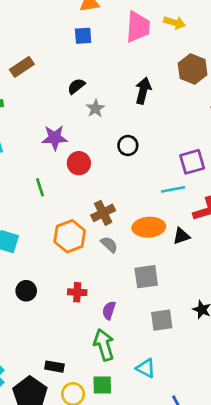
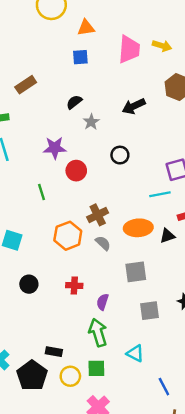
black arrow: (143, 91) -> (134, 106), turned -130

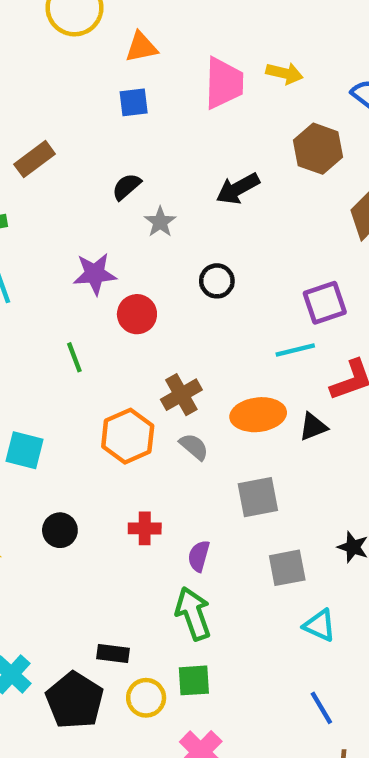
cyan triangle: (135, 353) -> (319, 625), moved

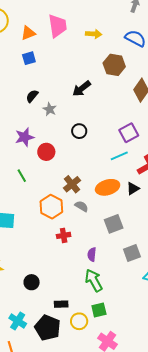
pink trapezoid: (224, 83) -> (58, 26), moved
red cross: (145, 528) -> (64, 235), moved
black circle: (60, 530) -> (32, 282), moved

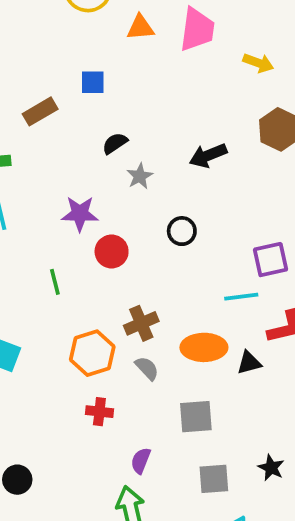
blue square: (29, 58) -> (93, 82), moved

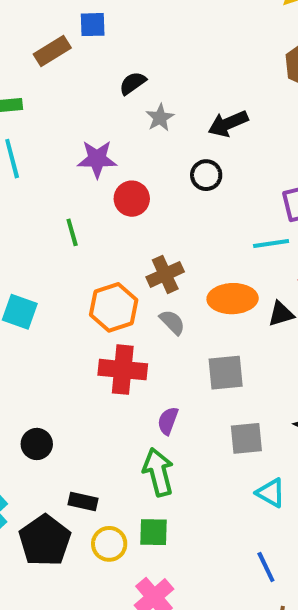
blue square: (93, 82) -> (93, 25), moved
black arrow: (208, 155) -> (228, 124), moved
red cross: (99, 412) -> (123, 370), size x1.6

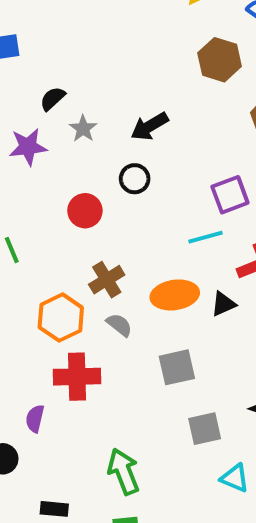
purple star: (97, 159) -> (28, 147), moved
red circle: (132, 199) -> (85, 211), moved
purple semicircle: (168, 421) -> (35, 419), moved

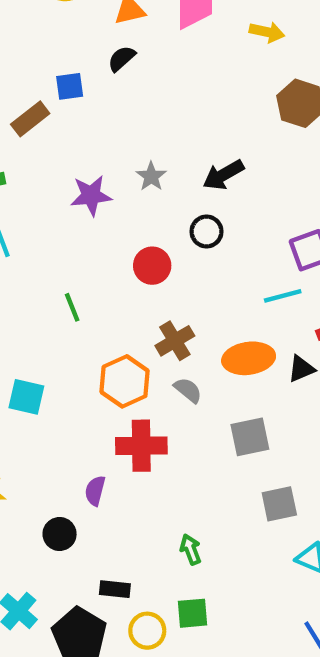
black semicircle: (53, 99) -> (122, 59), moved
green arrow: (124, 472) -> (191, 549), size x0.6

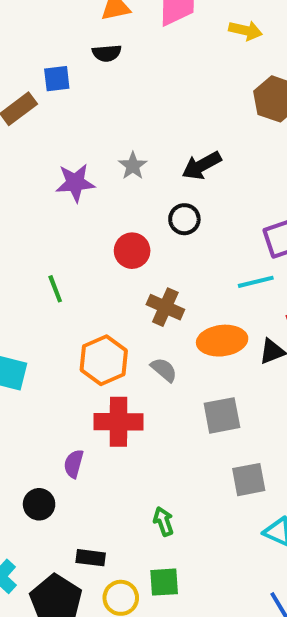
black semicircle: (122, 59) -> (107, 53), turned -144
brown cross: (175, 341) -> (165, 307), moved, turned -36

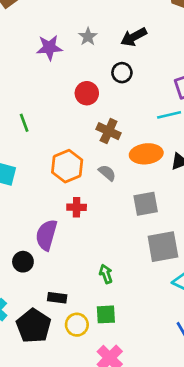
green line: (55, 289) -> (24, 123), moved
red cross: (118, 422) -> (77, 207), size x0.6
purple semicircle: (74, 464) -> (46, 235), size x1.6
gray square: (249, 480) -> (163, 247), size x1.4

